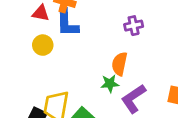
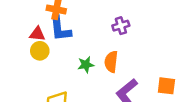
red triangle: (41, 13) -> (37, 34), moved
green star: (110, 84) -> (86, 65), moved

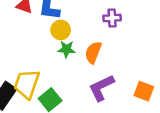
yellow circle: (40, 51) -> (61, 30), moved

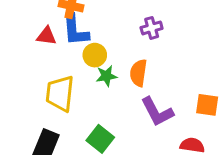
yellow trapezoid: (27, 84) -> (60, 93), moved
purple L-shape: (101, 88) -> (157, 112), turned -80

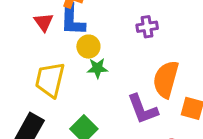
red triangle: (46, 36) -> (44, 22), turned 40
orange semicircle: (138, 73) -> (166, 79), moved, size x1.4

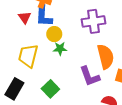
purple cross: (147, 27) -> (94, 21), size x1.6
orange semicircle: (166, 79) -> (105, 57), turned 150

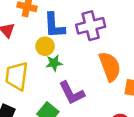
blue L-shape: (44, 16) -> (54, 25), moved
purple L-shape: (90, 76) -> (72, 93), moved

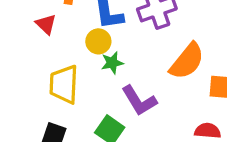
orange semicircle: (110, 67) -> (187, 61), turned 64

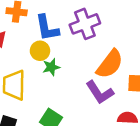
purple L-shape: (139, 101) -> (100, 92), moved

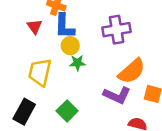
blue L-shape: (47, 28) -> (64, 26), moved
purple L-shape: (100, 92) -> (117, 95), turned -44

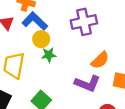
blue L-shape: (64, 26) -> (35, 21), turned 135
orange semicircle: (132, 71) -> (100, 60), size x0.7

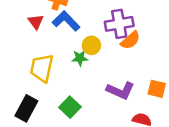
yellow circle: (41, 39) -> (91, 45), moved
orange semicircle: (100, 60) -> (130, 40), moved

